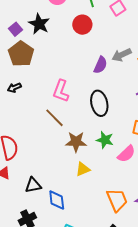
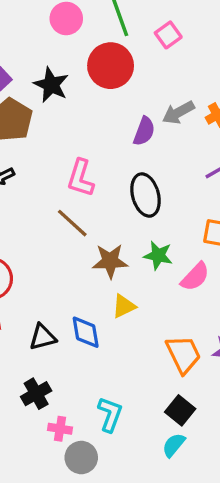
black star: (39, 24) -> (51, 85), moved
red circle: (82, 25) -> (111, 66), size x1.4
blue diamond: (57, 200) -> (86, 332), moved

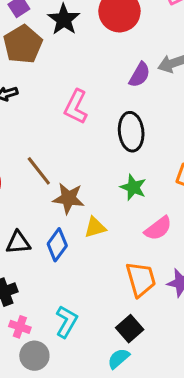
brown line: (72, 223) -> (39, 171), moved
brown star: (110, 261) -> (68, 198), moved
pink semicircle: (195, 277) -> (158, 228), moved
blue diamond: (86, 332) -> (57, 245), turned 36

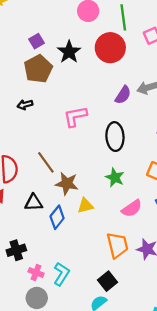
pink L-shape: (76, 107) -> (75, 116), turned 50
black triangle: (18, 243) -> (34, 203), moved
pink cross: (20, 327) -> (36, 272), moved

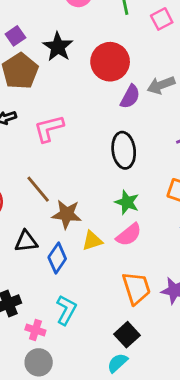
red circle: (110, 48) -> (110, 62), moved
pink L-shape: (75, 116) -> (49, 129), moved
pink semicircle: (132, 208) -> (129, 235), moved
cyan L-shape: (61, 274) -> (66, 310), moved

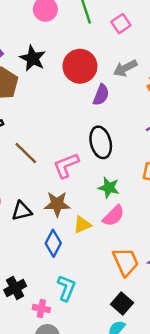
gray arrow: (161, 85) -> (125, 68), moved
pink L-shape: (49, 129) -> (66, 165), moved
brown line: (38, 189) -> (26, 153), moved
black triangle: (26, 241) -> (22, 211), moved

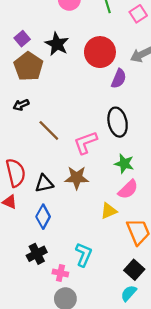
yellow triangle: (82, 225) -> (109, 211), moved
blue diamond: (53, 243) -> (43, 217), moved

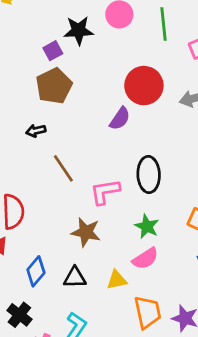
black star: (57, 44) -> (79, 30), moved, turned 30
purple semicircle: (119, 79) -> (120, 119), moved
black triangle: (44, 183) -> (75, 278), moved
black cross: (37, 254) -> (19, 315), turned -36

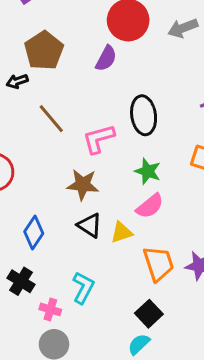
brown pentagon: (54, 86) -> (44, 51), moved
black triangle: (75, 278) -> (90, 225), moved, turned 40

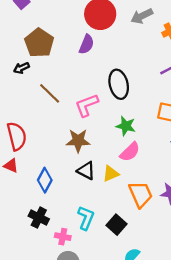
black square: (149, 314) -> (117, 225), moved

